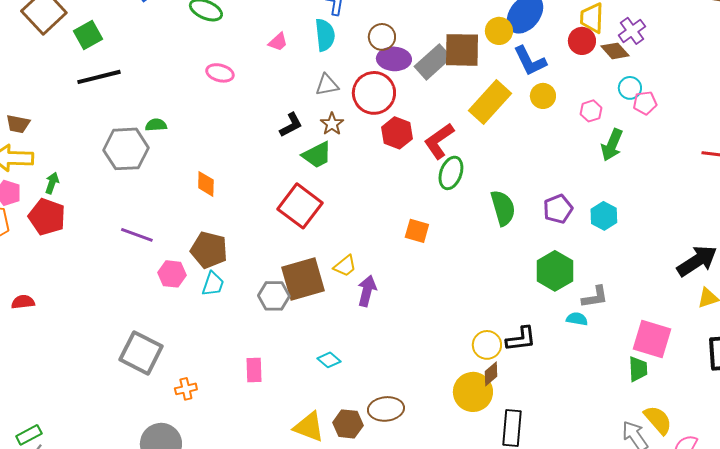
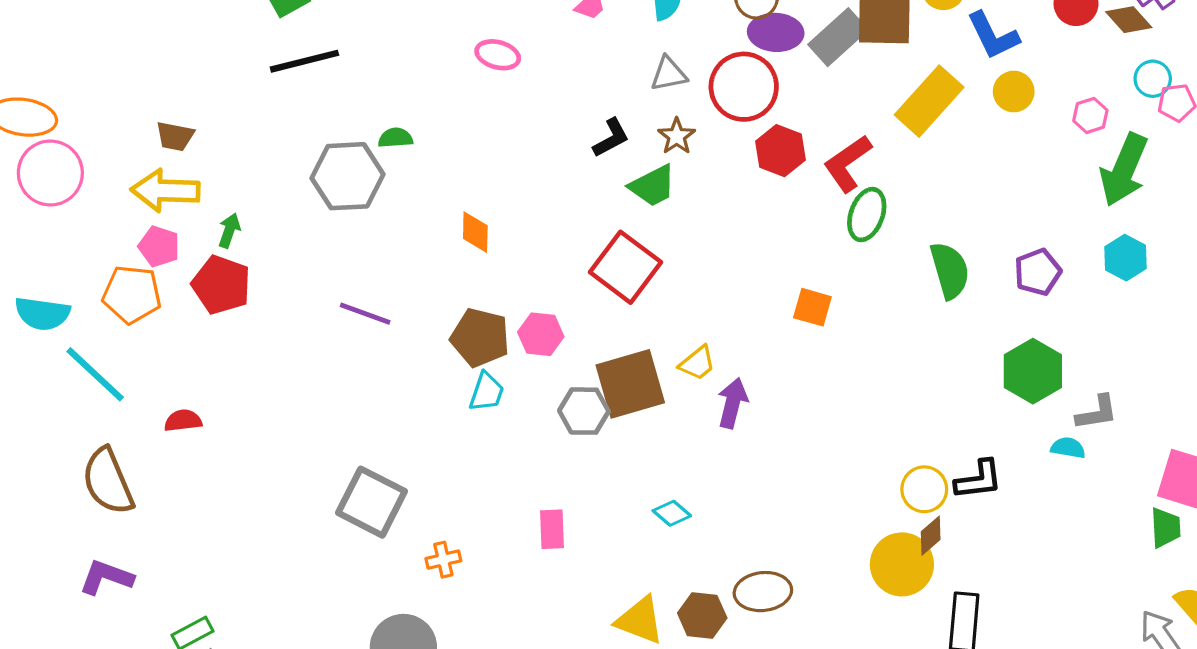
green arrow: (612, 145) -> (1124, 170), size x1.4
cyan hexagon: (604, 216) -> (1126, 258), moved
pink hexagon: (172, 274) -> (541, 334), moved

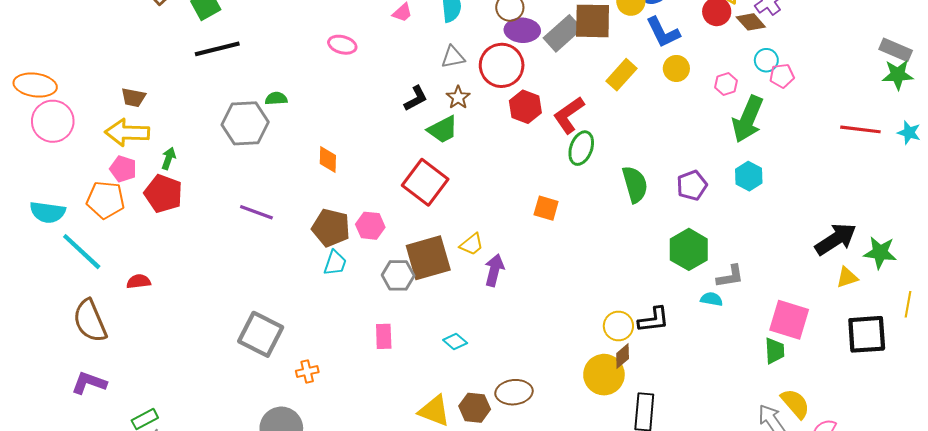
yellow rectangle: (929, 101) -> (622, 75), size x0.7
pink rectangle: (552, 529) -> (384, 336), moved

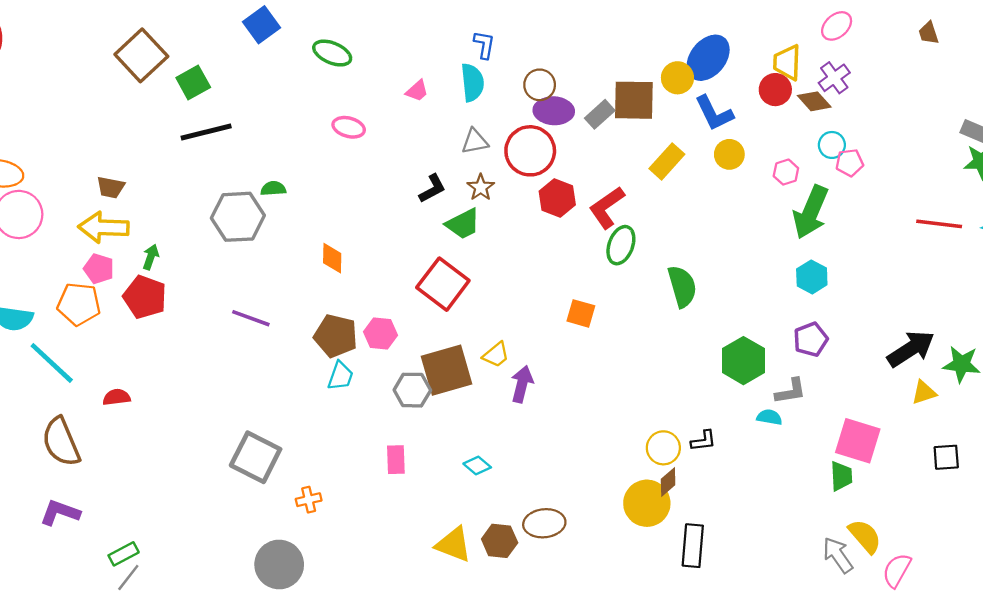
gray rectangle: (563, 33) -> (600, 114), size x0.7
purple pentagon: (692, 185) -> (811, 339), moved
black L-shape: (654, 320) -> (703, 441), size x0.7
black square: (867, 334) -> (946, 457), size x0.6

